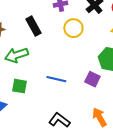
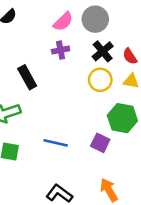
yellow circle: (73, 28) -> (100, 80), moved

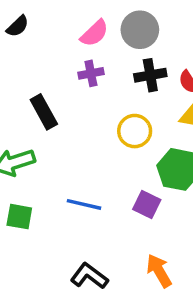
black cross: (103, 51) -> (150, 75), turned 30
yellow circle: (100, 80) -> (135, 131), moved

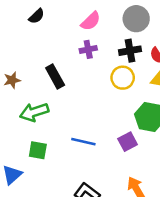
gray circle: (140, 30) -> (136, 19), moved
yellow circle: (135, 131) -> (123, 78), moved
purple square: (147, 204) -> (128, 142), turned 36

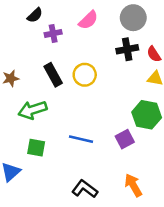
purple cross: (88, 49) -> (53, 33), moved
yellow circle: (123, 78) -> (85, 75), moved

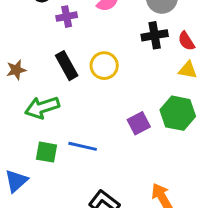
blue line: (81, 139) -> (83, 146), moved
purple square: (125, 139) -> (139, 123), moved

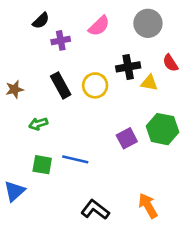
black cross: (155, 35) -> (128, 67), moved
yellow triangle: (188, 70) -> (149, 83), moved
green arrow: (42, 107) -> (38, 124), size x0.6

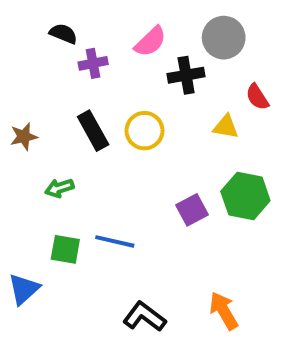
black semicircle: (41, 21) -> (63, 34), turned -114
black cross: (128, 67) -> (186, 75), moved

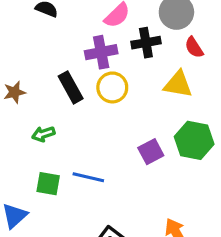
purple cross: (93, 63) -> (101, 52), moved, size x1.4
red semicircle: (257, 97) -> (194, 47), moved
yellow triangle: (226, 127) -> (178, 84), size x1.4

